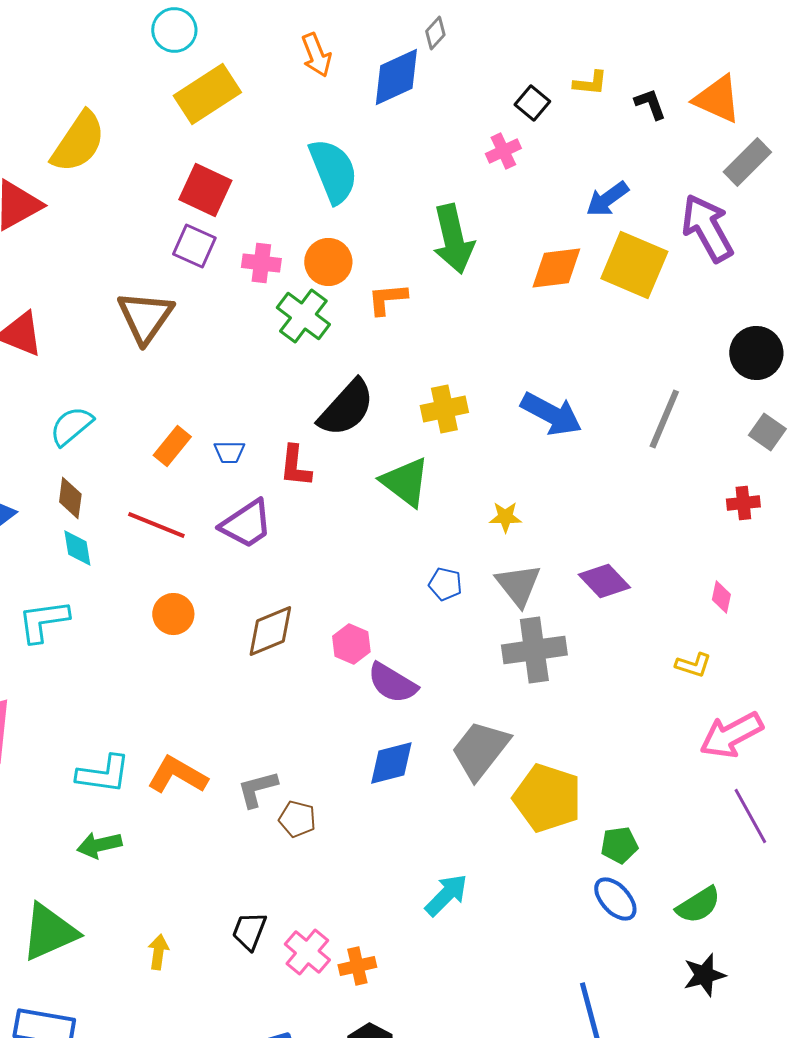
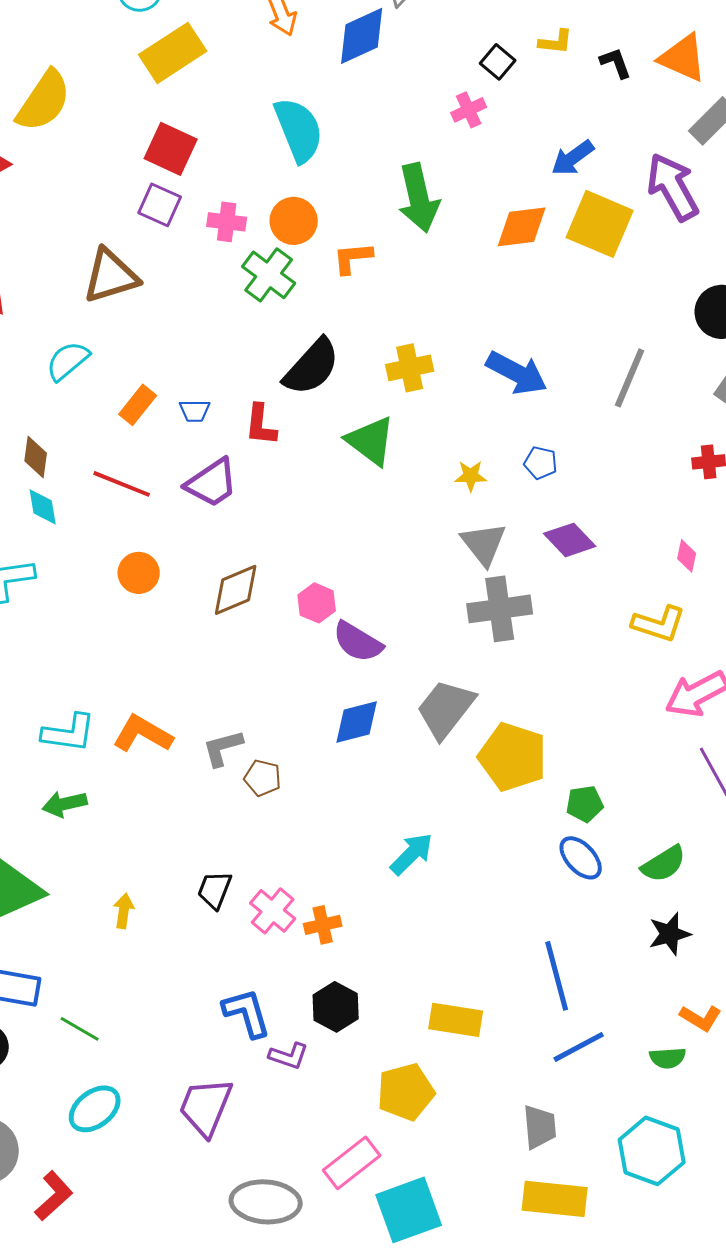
brown triangle: (145, 317) -> (111, 276), turned 38
cyan semicircle: (71, 426) -> (68, 361), moved
blue pentagon: (445, 584) -> (541, 463), moved
yellow L-shape: (693, 665) -> (659, 624), size x1.5

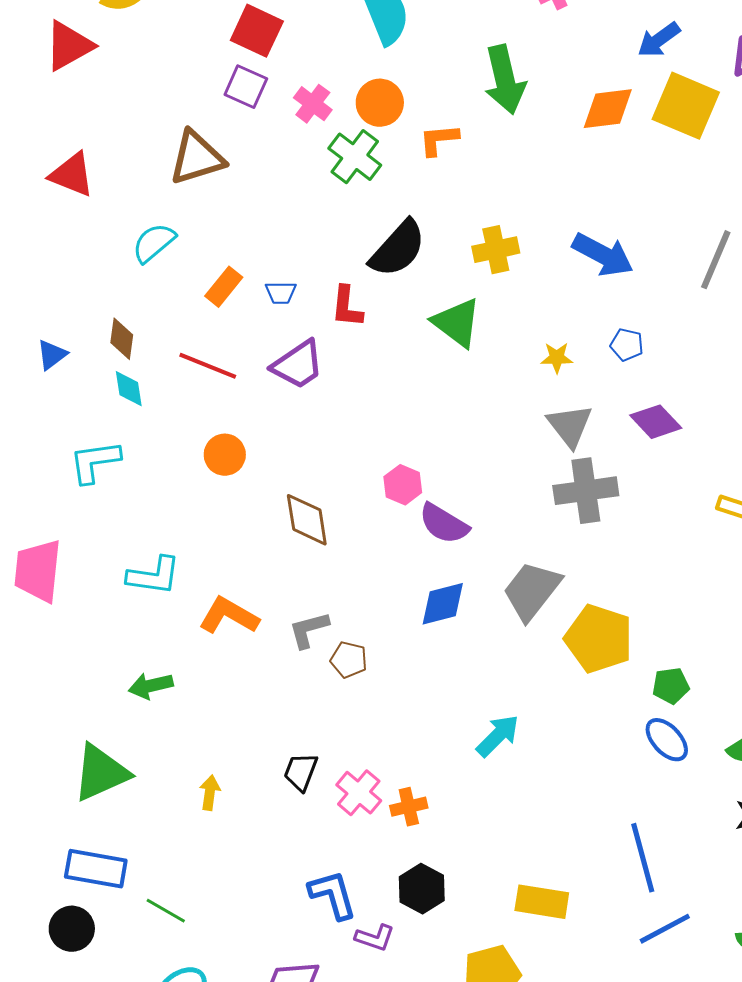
pink cross: (227, 222) -> (313, 104), turned 30
brown diamond: (236, 590) -> (307, 520), moved, turned -76
cyan L-shape: (69, 733) -> (154, 576), moved

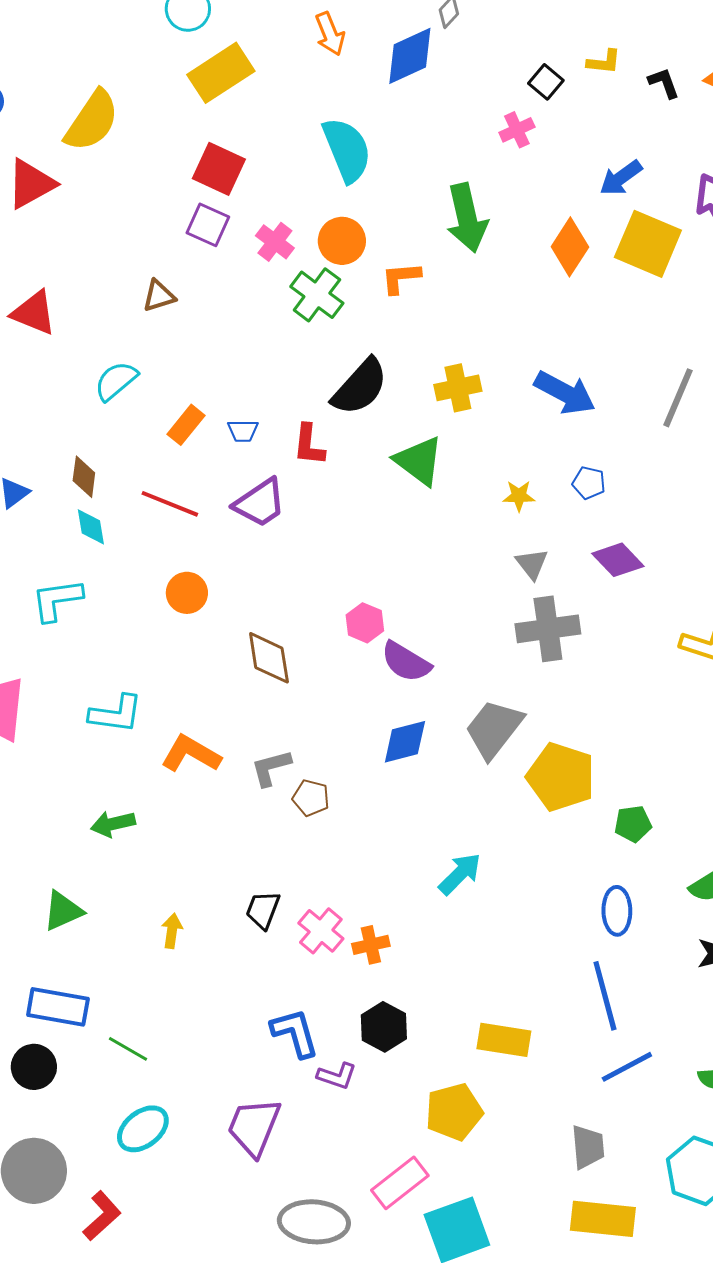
orange diamond: (608, 109) -> (570, 247), turned -50
brown triangle: (197, 158) -> (159, 296), size x0.6
gray triangle: (570, 426) -> (532, 564), size x0.7
blue ellipse: (667, 740) -> (617, 911), moved, turned 42
green triangle: (101, 773) -> (63, 911), size x0.7

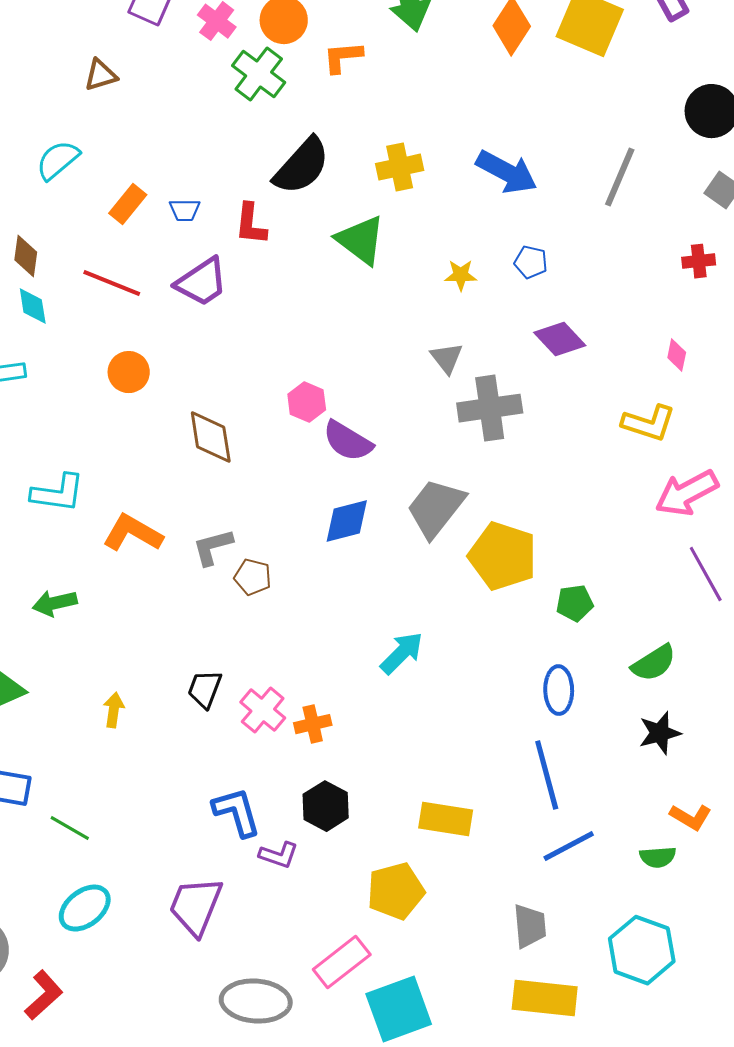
gray triangle: (532, 564) -> (447, 358), moved

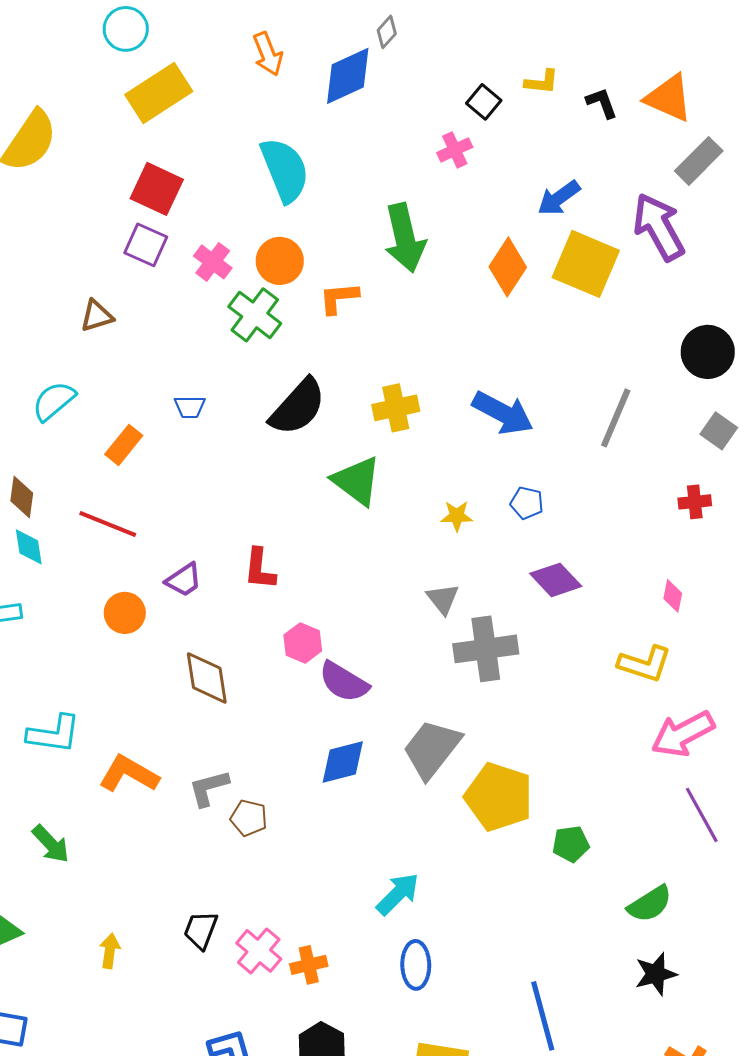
blue trapezoid: (185, 210) -> (190, 407), moved
red L-shape: (251, 224) -> (260, 569), moved
purple trapezoid: (202, 282) -> (184, 580), moved, size x0.7
green arrow: (55, 603) -> (51, 844), turned -120
blue ellipse: (559, 690) -> (416, 965), moved

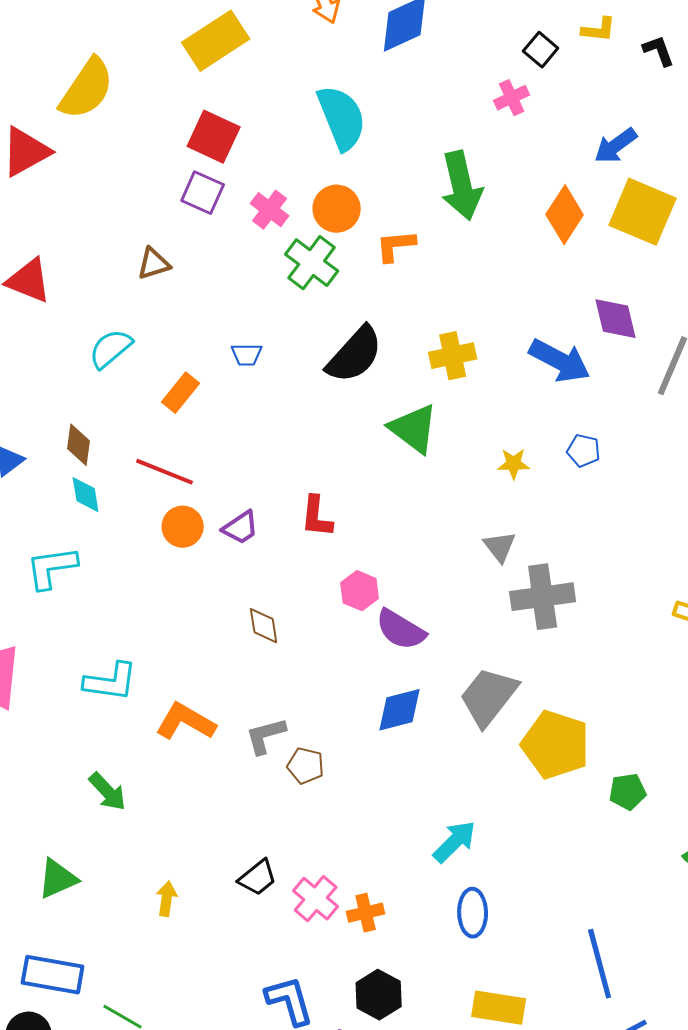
purple diamond: (556, 580) -> (616, 319), moved, turned 30
orange circle: (125, 613) -> (183, 527), moved
brown diamond: (207, 678) -> (264, 626), size x0.7
black trapezoid: (201, 930) -> (258, 878), turned -150

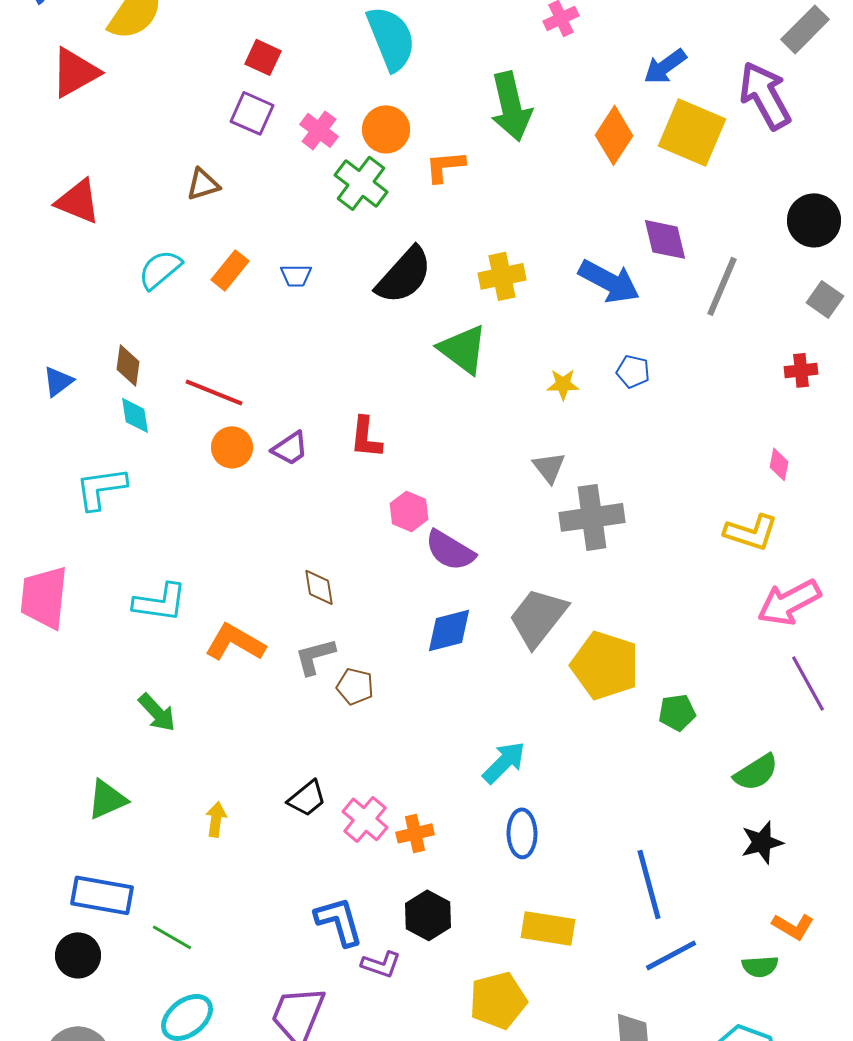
red square: (214, 137) -> (263, 57), size x0.7
orange rectangle: (181, 393) -> (230, 270), moved
brown diamond: (264, 626) -> (319, 587), moved

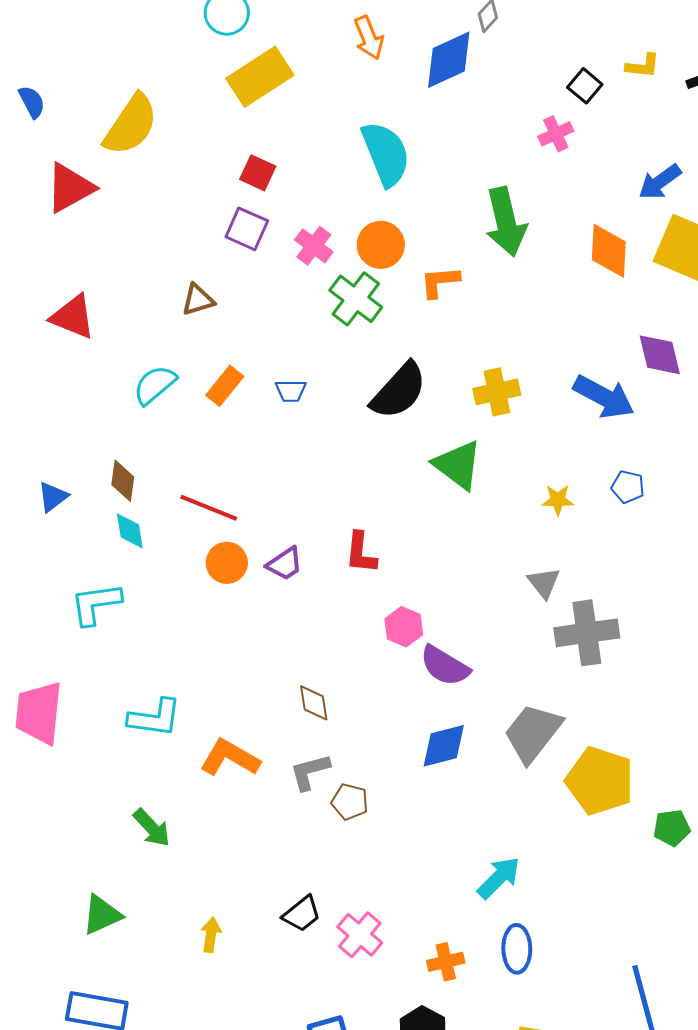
orange diamond: (614, 135) -> (609, 251), turned -30
orange cross: (415, 833) -> (446, 962), moved

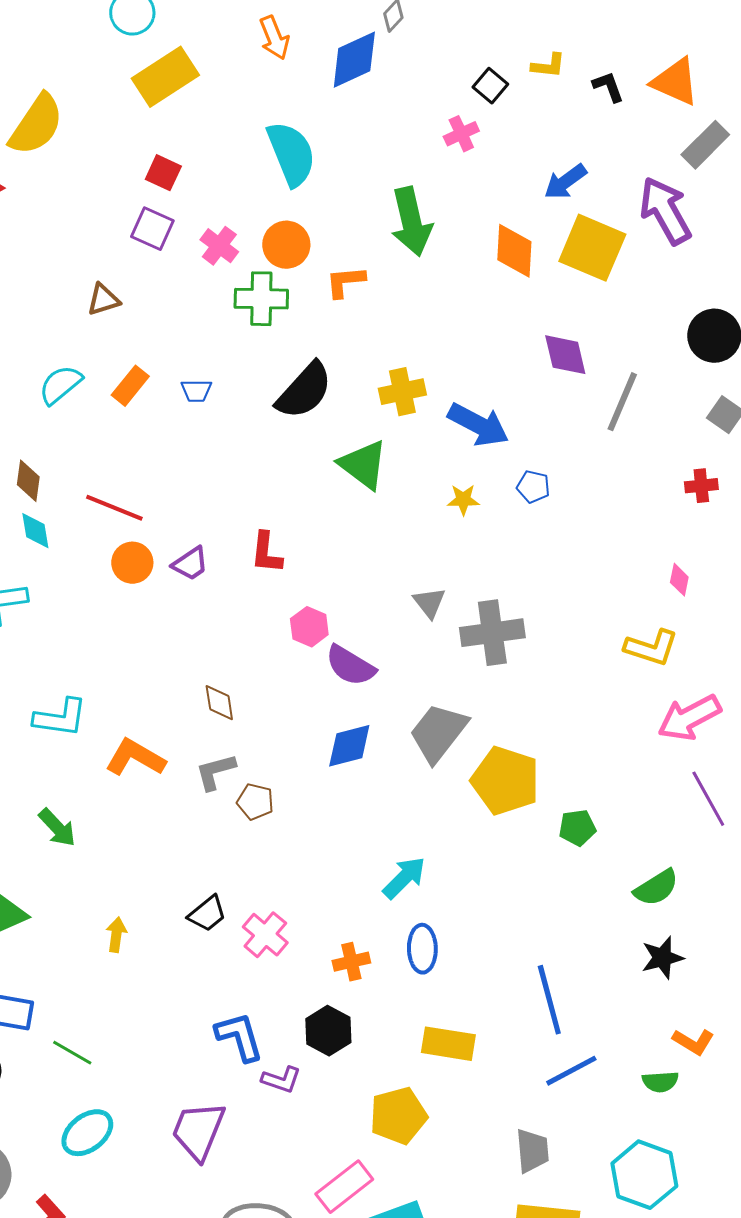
green cross: (356, 299) -> (261, 299), turned -36
blue arrow: (604, 397) -> (478, 425), moved
gray triangle: (544, 583) -> (429, 603), moved

